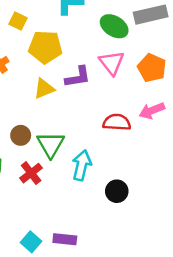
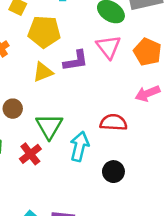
red semicircle: (117, 122) -> (113, 122), moved
brown circle: (21, 135) -> (13, 109), moved

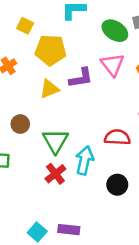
red cross: (30, 154) -> (55, 174), moved

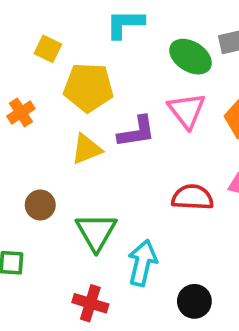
red semicircle: (117, 137) -> (192, 197), moved
red cross: (55, 174) -> (90, 303), moved, turned -35

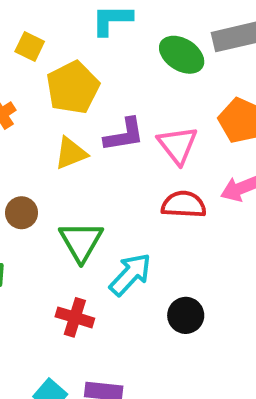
yellow pentagon: (88, 87) -> (73, 88), turned -30
pink triangle: (187, 111) -> (178, 145), moved
cyan arrow: (142, 263) -> (130, 274), turned 30

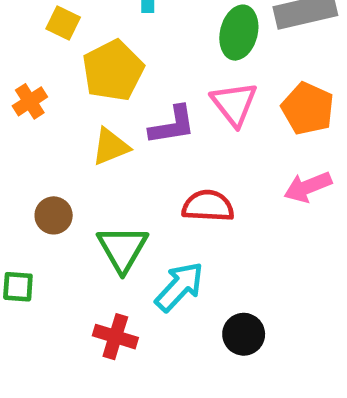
green ellipse: (182, 55) -> (239, 33), turned 72
pink triangle: (178, 145) -> (234, 104), moved
red semicircle: (184, 205) -> (208, 206), moved

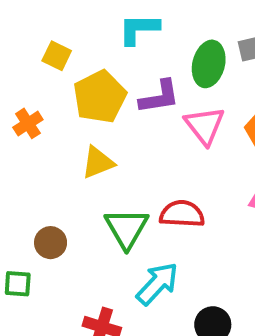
purple L-shape: (172, 125) -> (159, 97), moved
brown circle: (54, 215) -> (51, 243), moved
green triangle: (122, 249) -> (127, 228), moved

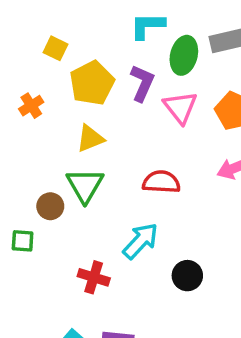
cyan L-shape: (139, 29) -> (147, 26), moved
purple L-shape: (159, 97) -> (142, 83), turned -57
green triangle: (127, 228) -> (85, 185), moved

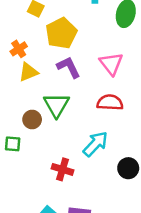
purple L-shape: (142, 83) -> (69, 67), moved, turned -50
pink triangle: (180, 107) -> (111, 64), moved
yellow triangle: (90, 139) -> (28, 72), moved

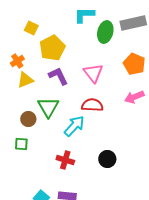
green square: (13, 144) -> (21, 144), moved
cyan arrow: (95, 144) -> (74, 126), moved
red cross: (63, 169) -> (65, 160), moved

